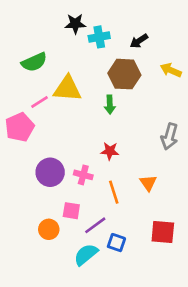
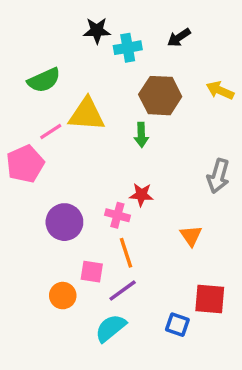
black arrow: (139, 41) -> (179, 37), moved
pink cross: (83, 175) -> (117, 215), moved
orange line: (114, 192) -> (126, 253), moved
blue square: (116, 243) -> (177, 325), moved

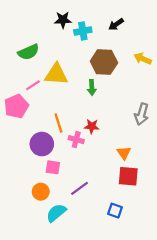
orange line: (126, 253) -> (58, 123), moved
pink square: (92, 272) -> (53, 167), moved
red square: (210, 299) -> (128, 176), moved
cyan semicircle: (111, 328) -> (56, 213), moved

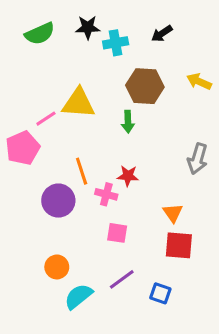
green semicircle: (29, 52) -> (40, 34), moved
pink square: (53, 167) -> (117, 233), moved
purple line: (80, 188) -> (122, 279), moved

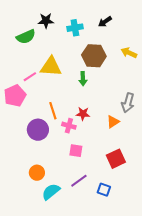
black star: (88, 27) -> (46, 21), moved
green semicircle: (40, 34) -> (26, 37), moved
orange triangle: (173, 213) -> (113, 122), moved, turned 32
red square: (179, 245) -> (116, 159), turned -30

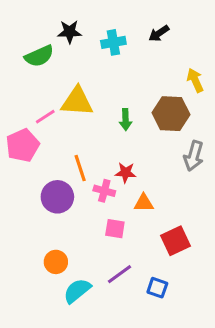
yellow arrow: (129, 53) -> (195, 80), turned 42
brown hexagon: (94, 56) -> (171, 114), moved
orange triangle: (113, 122) -> (144, 203), moved, turned 32

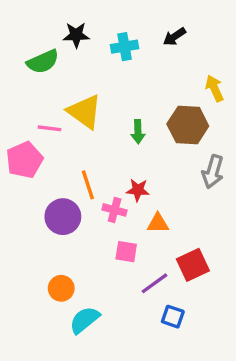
yellow triangle: (77, 101) -> (85, 112), turned 32
pink line: (45, 117) -> (50, 128), turned 40
purple line: (119, 274) -> (155, 283), moved

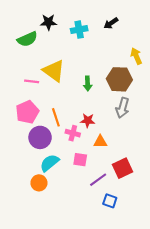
pink pentagon: (25, 160) -> (27, 112), moved
gray arrow: (213, 172) -> (122, 108), moved
cyan semicircle: (85, 320) -> (50, 163), moved

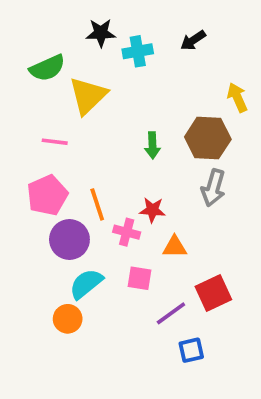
black star: (48, 22) -> (101, 33), moved
yellow triangle: (54, 71) -> (88, 96), moved, turned 40
blue square: (110, 201) -> (191, 350), turned -32

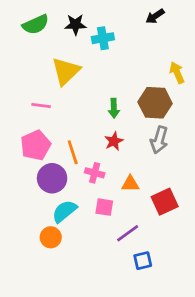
black arrow: (193, 40) -> (155, 16), moved
green semicircle: (47, 68) -> (36, 24), moved
red star: (152, 210) -> (114, 141), moved, turned -30
red square: (213, 293) -> (165, 202), moved

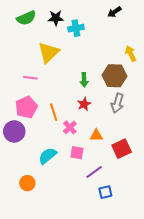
pink cross: (95, 173) -> (70, 127), turned 32
purple circle: (52, 178) -> (14, 131), moved
orange circle: (51, 237) -> (27, 183), moved

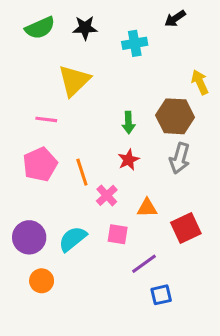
cyan cross: (76, 28) -> (135, 43), moved
purple circle: (14, 131) -> (29, 237), moved

